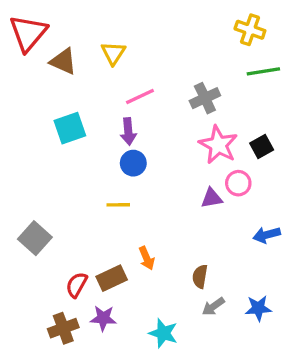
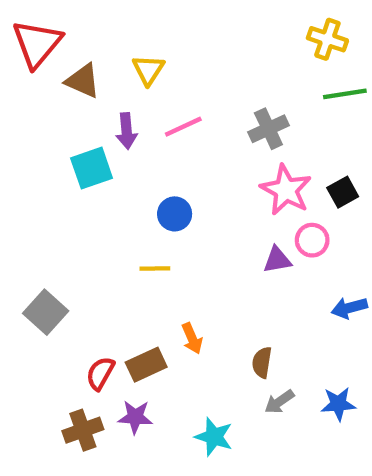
purple arrow: (128, 131) -> (127, 131), moved

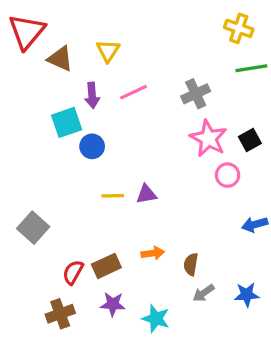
blue circle: (175, 214) -> (92, 146), moved
purple triangle: (277, 260) -> (146, 194), moved
orange arrow: (192, 338) -> (153, 253), moved, turned -75
purple star: (135, 417) -> (113, 304), moved

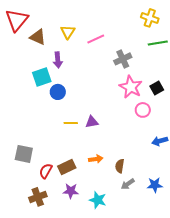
pink line: (134, 92) -> (96, 39), moved
gray square: (33, 228) -> (24, 154), moved, turned -30

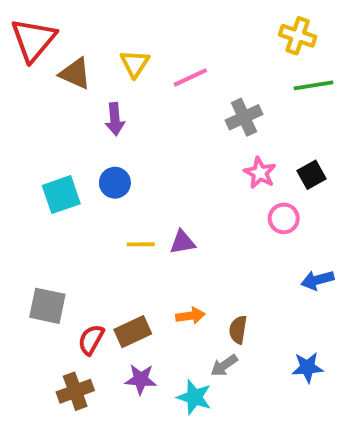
cyan square: (42, 77) -> (61, 195), moved
pink star: (131, 87) -> (260, 173), size x0.7
gray arrow: (128, 184) -> (224, 365), moved

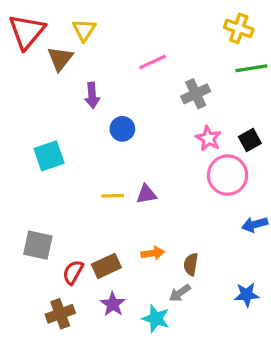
yellow triangle: (135, 64) -> (84, 30), moved
brown triangle: (75, 73) -> (60, 59), turned 44
blue circle: (115, 183) -> (122, 129), moved
pink circle: (284, 218) -> (228, 175), size x1.6
purple star: (141, 379) -> (113, 304), turned 30

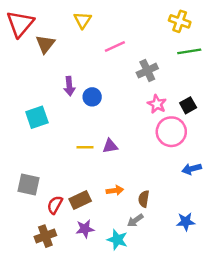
yellow triangle: (84, 30) -> (83, 20), moved
purple arrow: (92, 95) -> (69, 86), moved
purple star: (113, 304) -> (85, 229), turned 30

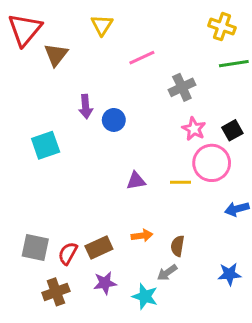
yellow line: (85, 147) -> (180, 182), moved
gray square: (29, 184) -> (35, 247), moved

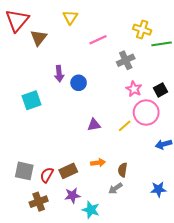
yellow cross: (222, 27) -> (142, 30), moved
yellow line: (180, 182) -> (125, 126), turned -40
cyan star: (145, 296) -> (91, 210), moved

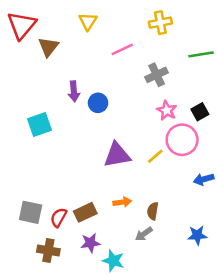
yellow cross: (142, 30) -> (160, 23), moved, turned -30
purple triangle: (94, 125) -> (117, 155), size x1.6
brown cross: (39, 202) -> (48, 250), turned 30

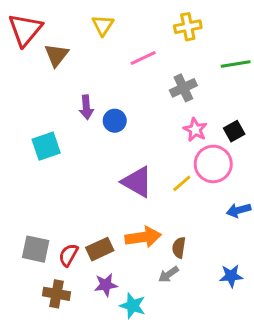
purple triangle: (117, 155) -> (137, 182), turned 40
orange arrow: (122, 202) -> (143, 237), size x1.6

